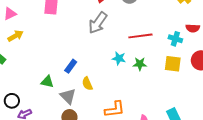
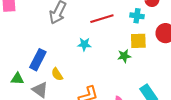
green star: (140, 64) -> (124, 56), moved
blue rectangle: (71, 66) -> (38, 60), size x1.5

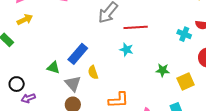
red line: (102, 19) -> (136, 27), moved
yellow square: (138, 41) -> (186, 81), moved, turned -36

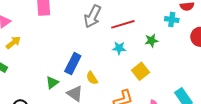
green triangle: (53, 68) -> (52, 83), turned -40
green star: (163, 70) -> (151, 41), moved
yellow square: (186, 81) -> (141, 71), moved

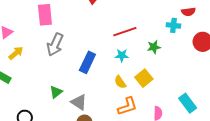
gray arrow: (93, 16) -> (55, 44), moved
blue rectangle: (73, 64) -> (87, 62), moved
yellow semicircle: (92, 78) -> (120, 82), moved

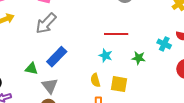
blue rectangle: (87, 62) -> (57, 57), moved
yellow square: (144, 78) -> (119, 84), turned 30
green triangle: (56, 92) -> (31, 69), turned 32

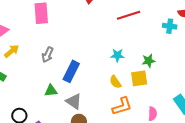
gray arrow: (46, 23) -> (48, 55), moved, size x0.7
red line: (116, 34) -> (129, 15), moved
green star: (139, 58) -> (149, 61), moved

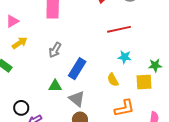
red line: (129, 15) -> (119, 29), moved
yellow semicircle: (115, 82) -> (113, 80), moved

